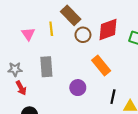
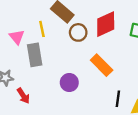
gray rectangle: (46, 67) -> (35, 55), moved
red arrow: (21, 88) -> (23, 96), moved
purple circle: (78, 88) -> (69, 83), moved

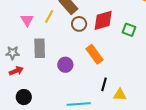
yellow line: (42, 29) -> (49, 16), turned 32
gray rectangle: (35, 55) -> (40, 48), moved
red arrow: (23, 96) -> (16, 71), moved, turned -88

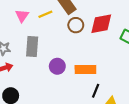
yellow line: (49, 16) -> (45, 14), turned 32
orange rectangle: (95, 54) -> (85, 69), moved, turned -60

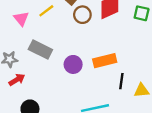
gray rectangle: (32, 46) -> (40, 50), turned -54

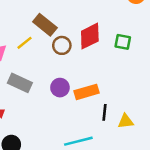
purple circle: (73, 64) -> (60, 88), moved

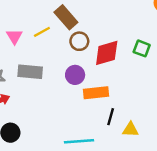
red diamond: (90, 36) -> (107, 53), moved
gray rectangle: (20, 83) -> (30, 72), turned -30
purple circle: (60, 88) -> (75, 75), moved

